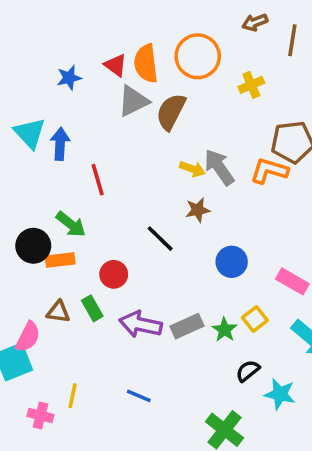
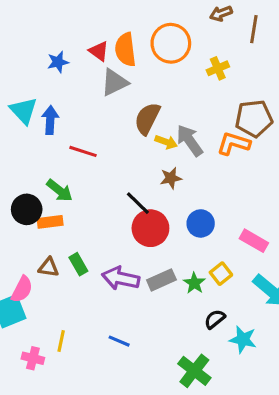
brown semicircle: (171, 112) -> (147, 118), moved
red line: (98, 180) -> (83, 151), turned -56
red circle: (114, 274) -> (150, 228), moved, size x1.5

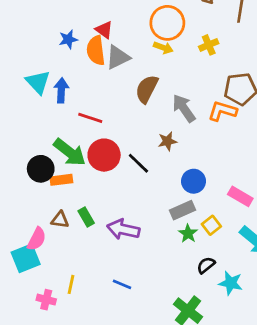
orange semicircle: (125, 50) -> (96, 50), moved
yellow arrow: (166, 142) -> (163, 48), moved
green arrow: (60, 191) -> (70, 152), size x1.4
red circle: (150, 228) -> (104, 155), moved
gray rectangle: (161, 280) -> (183, 210), moved

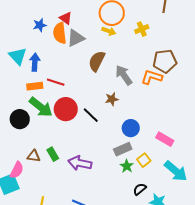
orange rectangle: (61, 180) -> (35, 86), moved

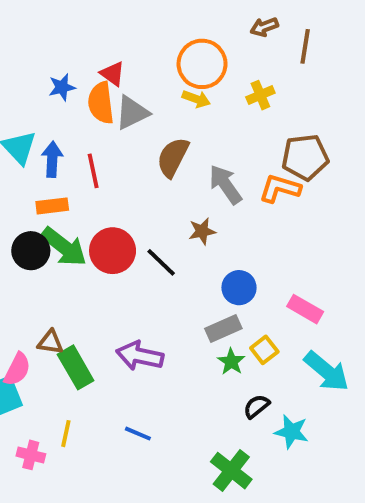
red line: (56, 82) -> (93, 171), moved, turned 60
black circle: (20, 119) -> (31, 251), moved
green rectangle: (53, 154) -> (76, 367), moved, size x1.5

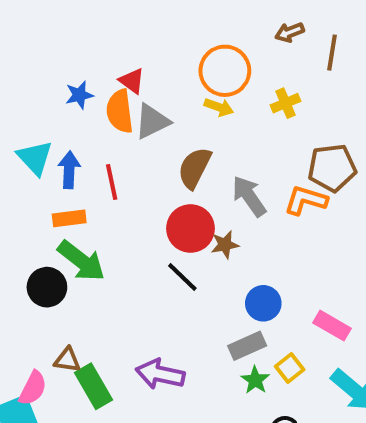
black circle: (31, 251) -> (47, 287), moved
red circle: (113, 251) -> (191, 228), moved

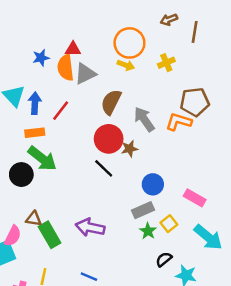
red triangle: (132, 81) -> (73, 49), turned -35
red line: (112, 182) -> (61, 111), turned 50

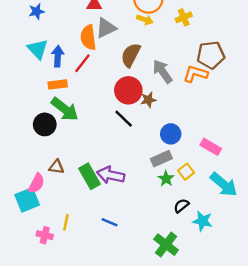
blue star: (41, 58) -> (36, 11), moved
orange semicircle: (66, 68) -> (88, 37), moved
green rectangle: (50, 235) -> (89, 176), moved

